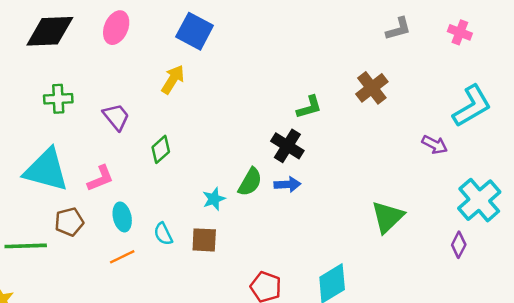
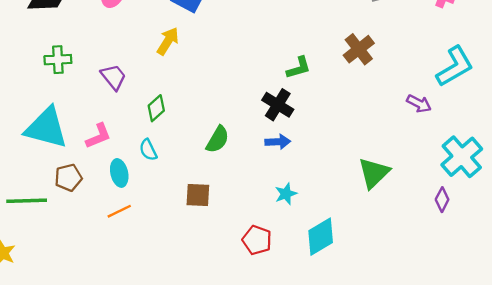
green semicircle: (250, 182) -> (218, 139), moved
cyan star: (214, 199) -> (286, 194), moved
cyan semicircle: (163, 234) -> (148, 150), moved

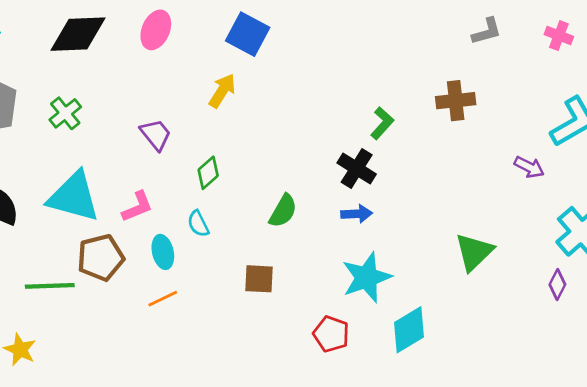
brown cross: (359, 49) -> (456, 101), turned 32
green cross: (58, 60) -> (65, 113), moved, turned -36
green L-shape: (299, 68) -> (382, 123), turned -32
brown pentagon: (68, 178) -> (101, 258), size x1.4
cyan star: (286, 194) -> (367, 277), size x1.8

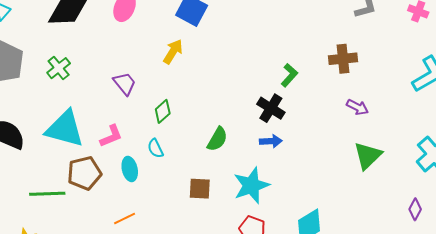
purple arrow: (529, 167) -> (357, 107), moved
green triangle: (474, 252) -> (368, 156), moved
cyan star: (367, 277) -> (251, 185), moved
purple diamond: (557, 284) -> (415, 209), moved
orange line: (163, 299) -> (125, 218), moved

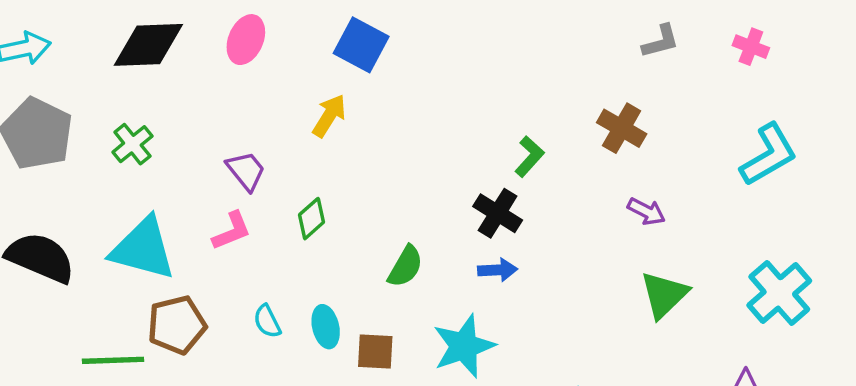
brown cross: (343, 59) -> (622, 128), turned 36
pink L-shape: (111, 136) -> (232, 231), moved
cyan semicircle: (155, 148) -> (267, 321), moved
cyan ellipse: (130, 169) -> (326, 327), moved

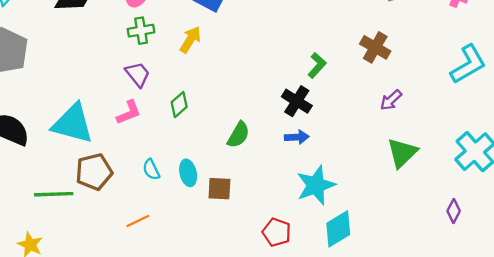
green cross: (132, 144) -> (141, 31), moved, turned 30
purple arrow: (646, 211) -> (391, 100), turned 110
cyan star: (464, 346) -> (316, 185), moved

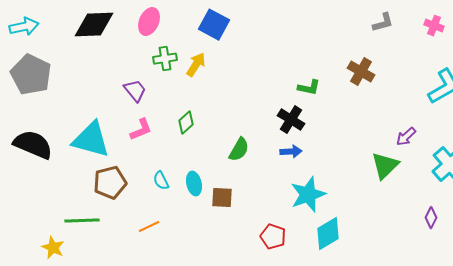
green cross: (141, 31) -> (165, 59), moved
green L-shape: (317, 65) -> (309, 88), turned 60
purple trapezoid: (138, 74) -> (135, 91), moved
purple arrow: (391, 100) -> (406, 137), moved
green line: (54, 194) -> (82, 221), moved

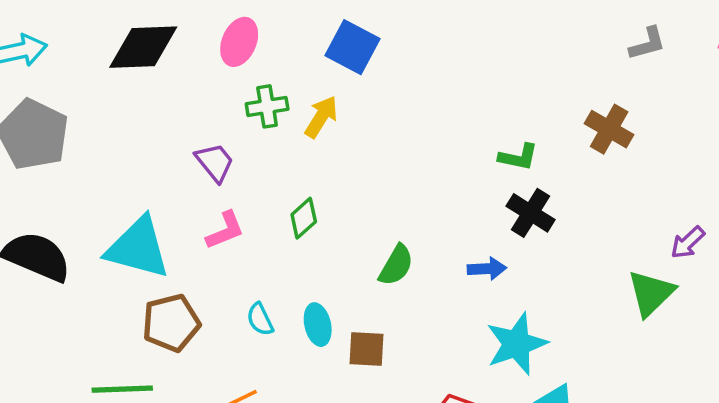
black cross: (291, 120) -> (531, 213), moved

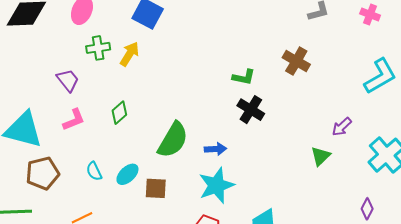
green semicircle: (396, 265) -> (173, 140), size x1.5
blue arrow: (487, 269) -> (215, 149), moved
green triangle: (651, 293) -> (321, 156), size x0.7
cyan ellipse: (318, 325) -> (127, 174), turned 60
cyan star: (517, 344) -> (216, 185), moved

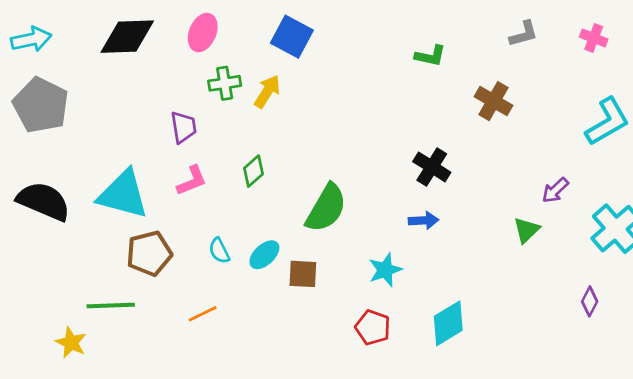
green L-shape: (244, 77) -> (430, 56), moved
purple trapezoid: (68, 80) -> (183, 127), turned 30
blue arrow: (215, 149) -> (424, 220), moved
cyan star: (216, 185) -> (385, 270), size x0.7

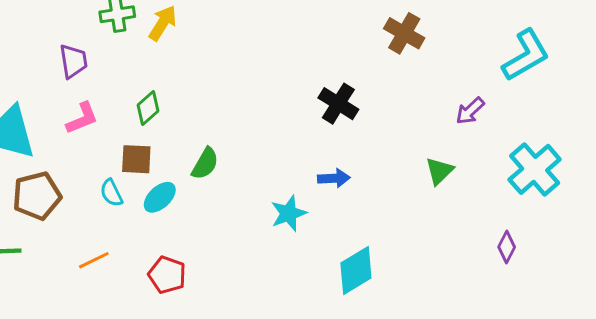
purple arrow: (555, 190) -> (470, 111), moved
green semicircle: (326, 208) -> (205, 164), moved, size x0.6
blue arrow: (424, 220) -> (334, 178), moved
brown square: (303, 274) -> (136, 159), moved
red pentagon: (373, 327) -> (167, 275), moved

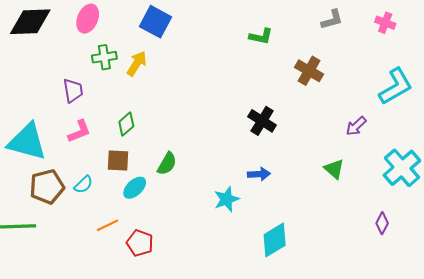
green triangle: (439, 171) -> (334, 169), turned -35
cyan semicircle: (111, 193) -> (83, 185), moved, turned -108
orange line: (94, 260) -> (107, 225), moved

